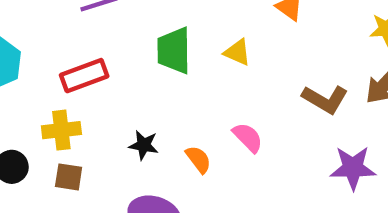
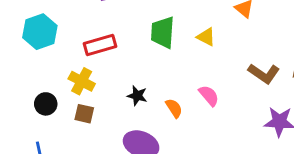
yellow cross: (61, 130) -> (82, 81), turned 30

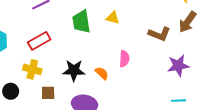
black star: (137, 96) -> (74, 70), size x1.5
pink semicircle: (209, 96) -> (124, 59), turned 56
brown square: (84, 114) -> (48, 93), moved

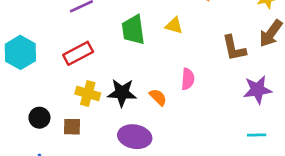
brown L-shape: (159, 34) -> (234, 48), turned 55
yellow cross: (32, 69) -> (88, 93), moved
brown square: (48, 93) -> (72, 127), moved

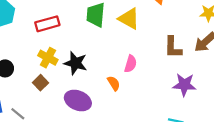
yellow triangle: (174, 26) -> (129, 19), size x1.5
orange semicircle: (158, 97) -> (114, 83), moved
brown square: (72, 127) -> (41, 83), moved, turned 32

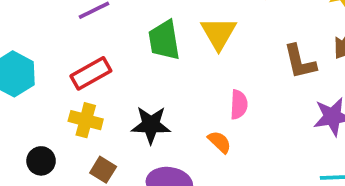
yellow triangle: (129, 19) -> (219, 33), turned 45
yellow cross: (48, 58) -> (86, 120), moved

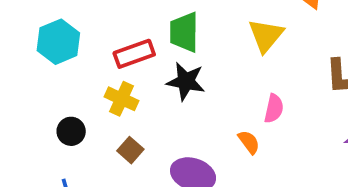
green trapezoid: (164, 40) -> (184, 32), moved
black star: (151, 125) -> (186, 81), moved

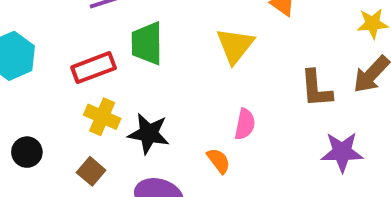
black star: (186, 81) -> (149, 134), moved
yellow cross: (121, 99) -> (102, 117), moved

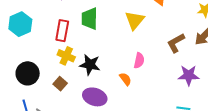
red rectangle: (94, 68) -> (62, 31), turned -60
brown L-shape: (316, 89) -> (176, 43), turned 65
black circle: (27, 152) -> (28, 73), size x1.5

